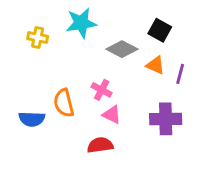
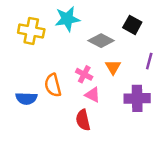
yellow cross: (38, 38) -> (31, 31), size x1.5
orange triangle: (155, 65) -> (113, 67), moved, turned 35
red semicircle: (100, 145) -> (83, 120), turned -95

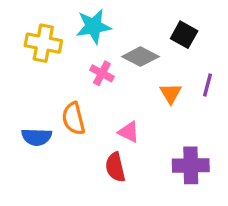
orange triangle: (113, 67) -> (171, 93), moved
pink cross: (84, 74) -> (102, 73), moved
purple cross: (137, 98) -> (191, 165), moved

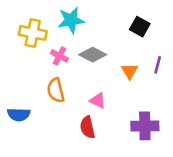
gray diamond: (140, 57) -> (93, 55), moved
pink cross: (102, 73) -> (59, 56), moved
blue semicircle: (37, 137) -> (19, 115), moved

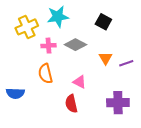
black square: (140, 27) -> (103, 22), moved
yellow cross: (33, 33) -> (27, 27), turned -35
pink cross: (59, 56) -> (49, 46), turned -32
purple line: (158, 65) -> (126, 63), moved, turned 56

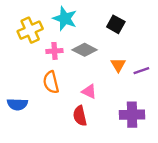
cyan star: (58, 17) -> (65, 19), turned 30

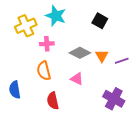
gray diamond: (85, 50) -> (80, 53), moved
blue semicircle: (17, 104) -> (15, 90), turned 78
purple cross: (132, 115) -> (114, 99), turned 30
red semicircle: (80, 116) -> (53, 101), moved

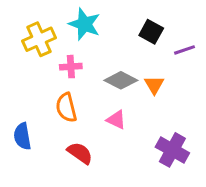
purple line: (122, 61) -> (185, 50), moved
red semicircle: (53, 101) -> (80, 153), turned 138

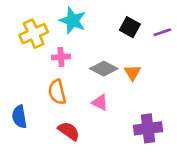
purple line: (185, 50) -> (162, 32), moved
purple cross: (172, 150) -> (148, 128), turned -36

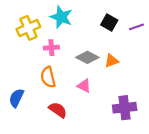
orange triangle: (132, 73) -> (111, 61), turned 40
blue semicircle: (19, 117) -> (16, 98), turned 36

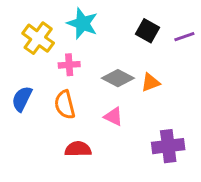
yellow cross: (28, 28) -> (38, 38), turned -30
blue semicircle: (16, 98) -> (22, 99), moved
red semicircle: (58, 110) -> (78, 149), turned -36

